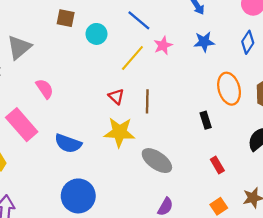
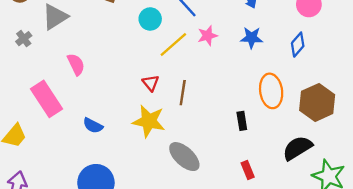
cyan circle: (97, 34) -> (150, 19), moved
blue semicircle: (68, 143) -> (93, 126), size x0.7

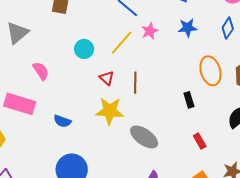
cyan circle: (150, 19) -> (84, 49), moved
pink rectangle: (46, 99) -> (20, 104), turned -32

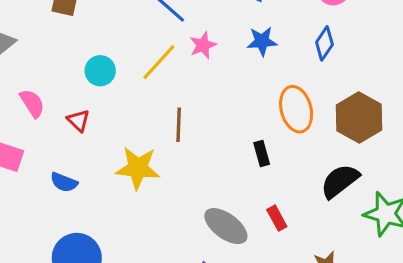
red triangle: (107, 78) -> (79, 121), moved
gray ellipse: (144, 137) -> (226, 226), moved

